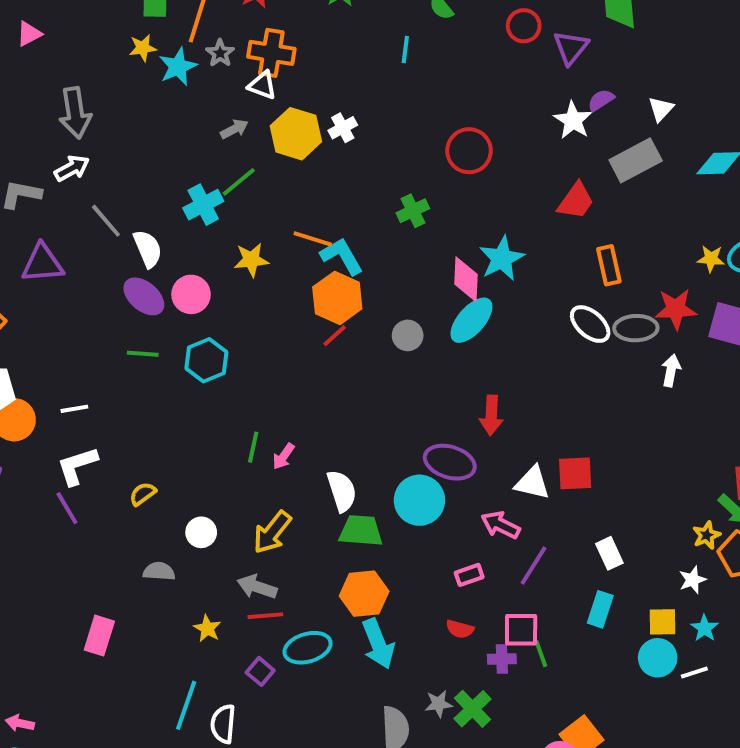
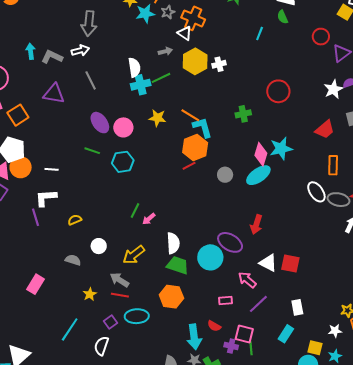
white semicircle: (148, 249) -> (134, 67), moved
cyan arrow: (378, 644) -> (194, 337), moved
white semicircle: (223, 724) -> (101, 346), moved

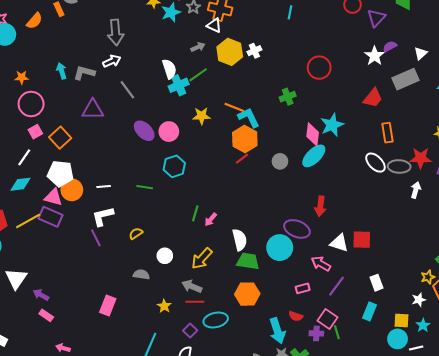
green line: (92, 151) -> (145, 187), moved
pink square: (244, 334) -> (328, 319), turned 30

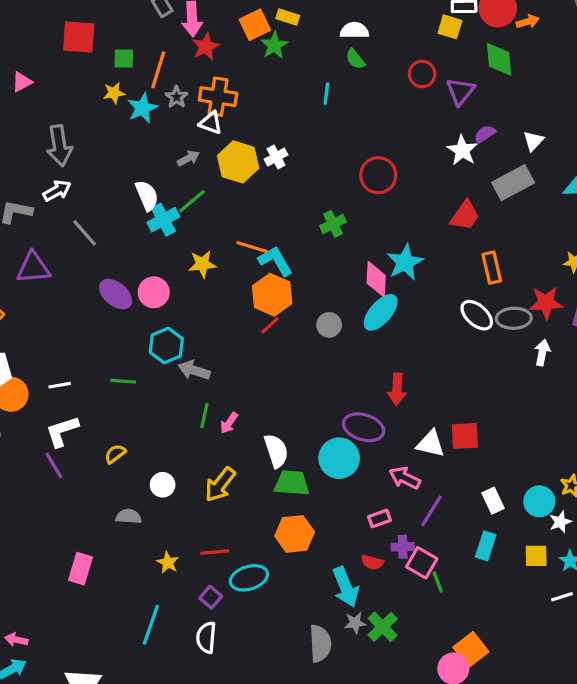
gray arrow: (192, 286) -> (194, 370), moved
purple cross: (316, 333) -> (403, 547), moved
cyan circle: (398, 339) -> (539, 501), moved

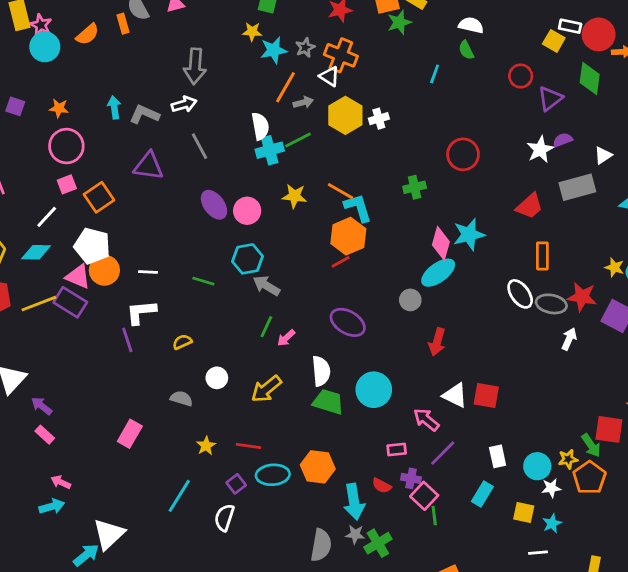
orange line: (158, 70) -> (285, 87), moved
gray circle: (329, 325) -> (410, 300), moved
purple ellipse: (364, 427) -> (348, 322), moved
orange hexagon: (295, 534) -> (318, 467), moved

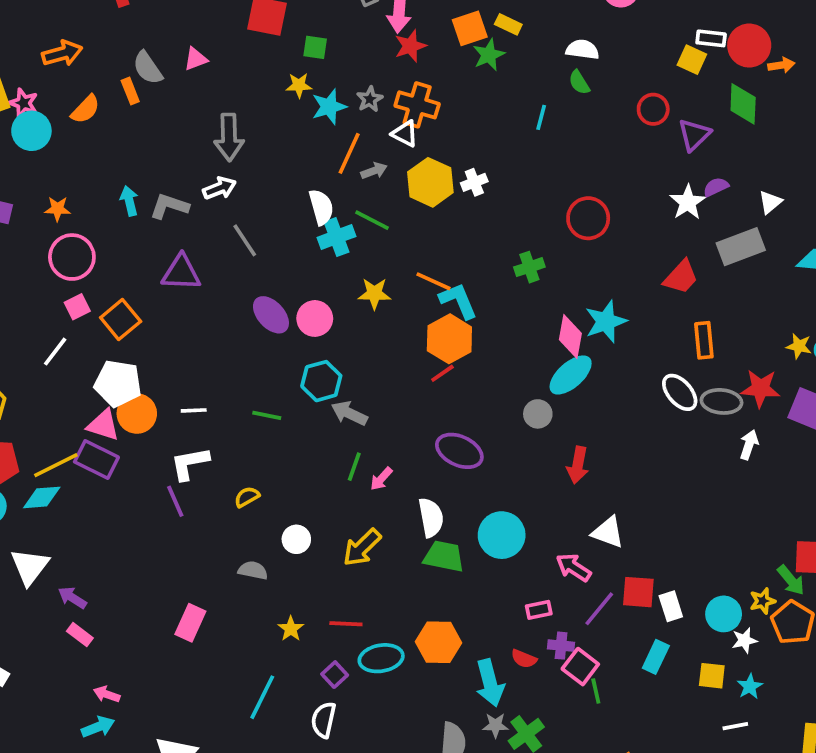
green line: (298, 140) -> (372, 220), turned 60
cyan diamond: (36, 252) -> (42, 497), moved
red square: (486, 395) -> (638, 592), moved

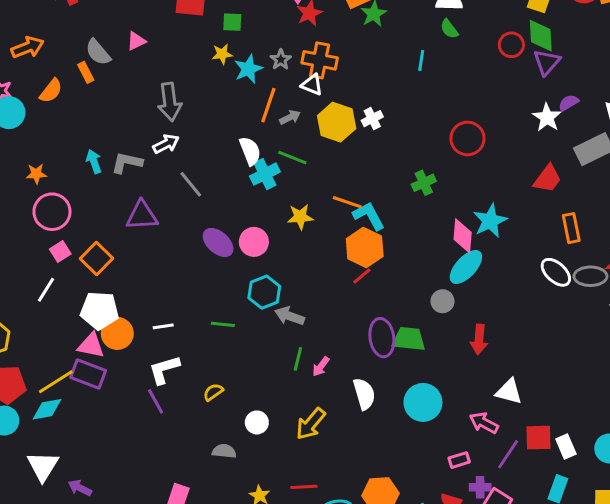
green diamond: (743, 104) -> (541, 36), moved
purple ellipse: (459, 451) -> (382, 338), turned 63
green trapezoid: (444, 556) -> (409, 339), moved

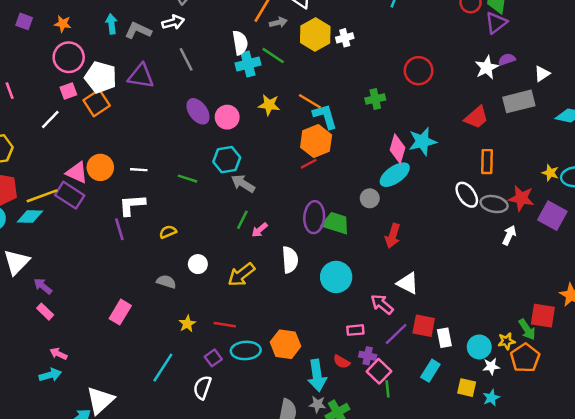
white pentagon: (99, 311) -> (101, 77), moved

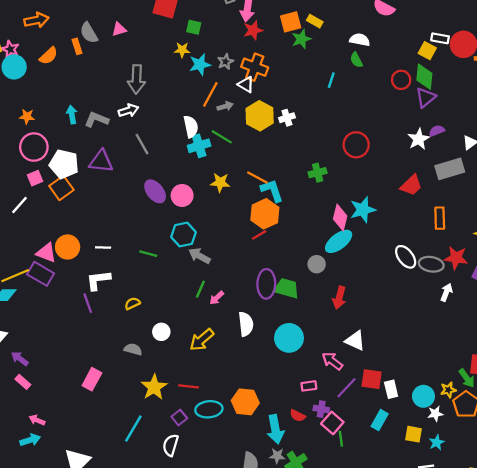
orange rectangle: (487, 162) -> (440, 218), moved
yellow star: (187, 324) -> (154, 387), size x1.6

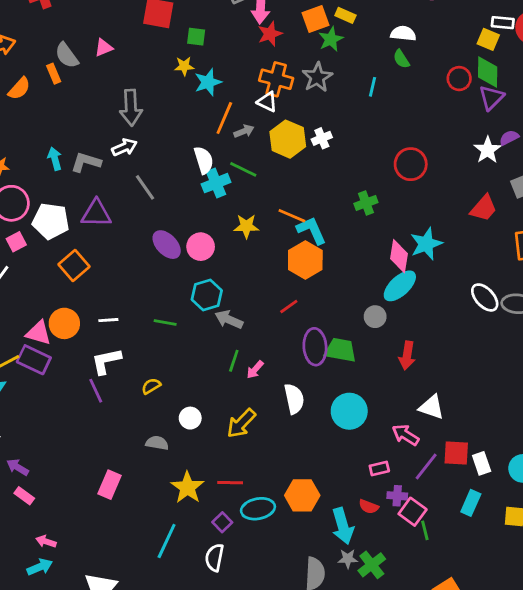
gray star: (226, 62) -> (317, 77), moved, size x1.5
orange square: (61, 188) -> (74, 265), moved
red line: (259, 235) -> (289, 306), moved

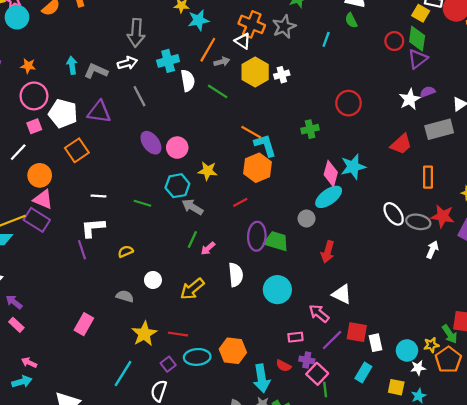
cyan cross: (216, 183) -> (168, 61), moved
yellow star: (246, 226) -> (208, 171), moved
orange circle: (64, 323) -> (40, 175), moved

